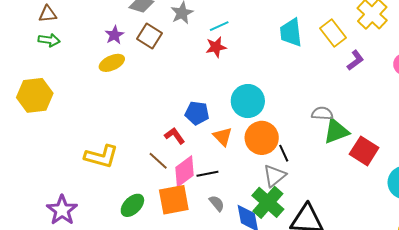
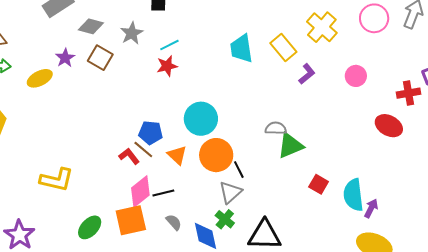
yellow ellipse: (112, 63) -> (40, 78), moved
red square: (364, 151) -> (319, 184), moved, size x0.7
brown line: (158, 161) -> (143, 150), moved
green cross: (268, 202) -> (225, 219), size x0.6

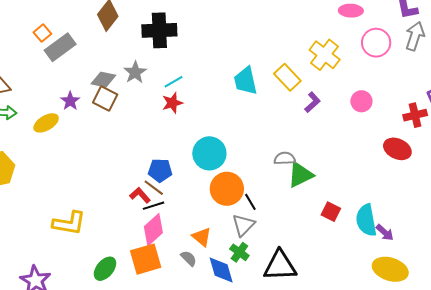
gray diamond: (91, 26) -> (103, 80), moved
orange triangle: (177, 155) -> (202, 237), moved
black line: (163, 193) -> (153, 206), moved
purple arrow: (371, 208) -> (385, 232), turned 108

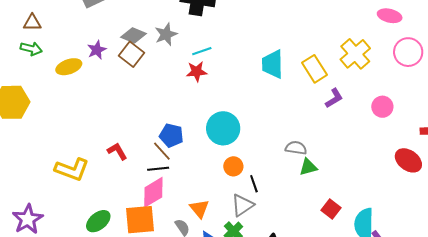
green triangle: (300, 175) -> (308, 167), size x0.7
orange circle: (227, 189) -> (233, 166), size x0.6
red L-shape: (140, 195) -> (117, 151), moved

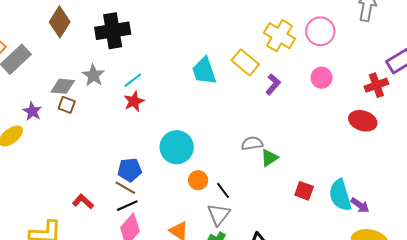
pink circle: (408, 52) -> (320, 31), moved
brown square: (131, 54) -> (67, 105), size x0.7

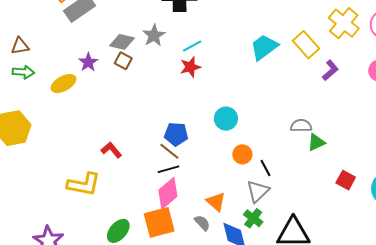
cyan trapezoid: (204, 71) -> (264, 47), turned 64
cyan circle: (177, 147) -> (226, 119), size x0.7
red L-shape: (83, 201) -> (111, 150), moved

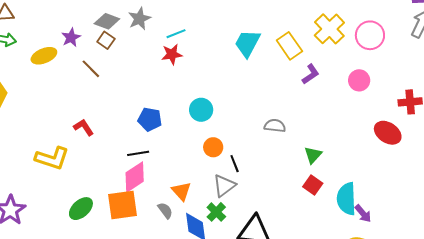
cyan trapezoid: (264, 47) -> (247, 43), turned -32
green triangle: (316, 142) -> (313, 155), moved, turned -30
brown line: (169, 151) -> (91, 69), moved

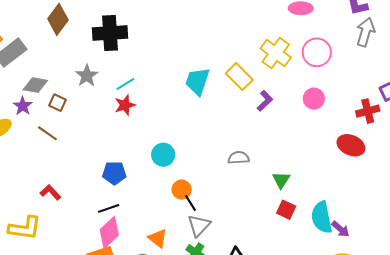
gray diamond: (107, 21) -> (35, 85), moved
black line: (235, 164) -> (190, 203), moved

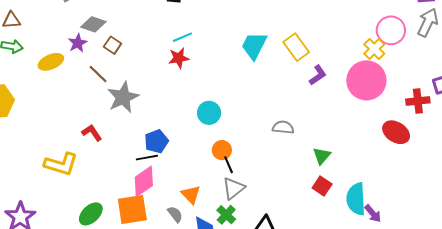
pink circle: (317, 52) -> (391, 30), moved
yellow cross: (276, 53) -> (374, 49), moved, size x0.7
gray star: (87, 76) -> (123, 97), moved, size x1.4
pink circle: (314, 99) -> (366, 80), size x1.8
blue pentagon: (114, 173) -> (156, 141), moved, turned -30

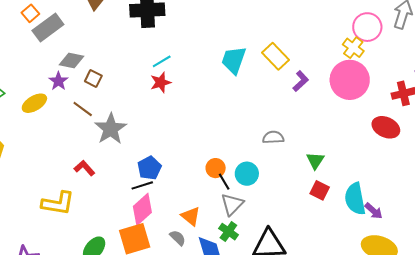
cyan circle: (209, 113) -> (247, 174), moved

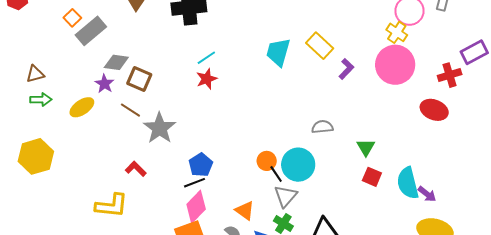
brown square: (93, 79) -> (139, 79), size x1.4
cyan circle: (247, 174) -> (298, 165), size x1.4

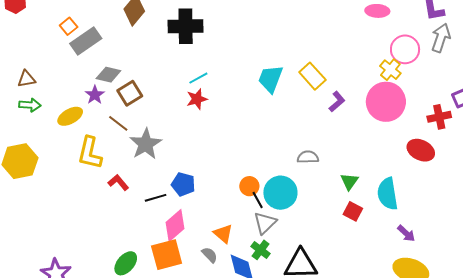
brown square: (139, 79) -> (130, 93), turned 30
blue pentagon: (201, 165) -> (183, 184), turned -30
black line: (195, 183) -> (156, 198), moved
cyan semicircle: (408, 183) -> (388, 194), moved
yellow L-shape: (112, 206) -> (90, 153), moved, turned 92

